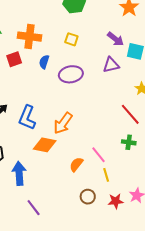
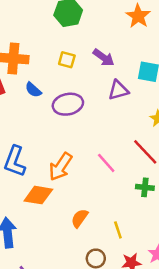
purple arrow: (115, 39) -> (104, 58), moved
blue semicircle: (44, 62) -> (33, 90), turned -64
pink line: (98, 155) -> (106, 163), moved

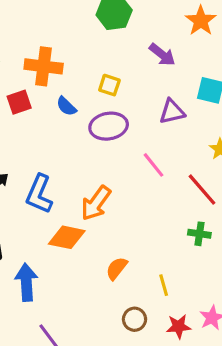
purple arrow: (104, 58) -> (162, 55), moved
yellow square: (67, 60) -> (109, 85), moved
pink line: (106, 163) -> (154, 165), moved

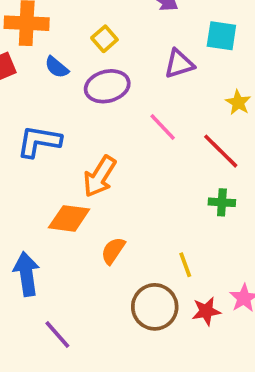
yellow square: (109, 85) -> (104, 39), turned 35
blue L-shape: (39, 194) -> (39, 141), moved, turned 81
orange semicircle: (117, 268) -> (113, 251), moved
brown circle: (135, 319) -> (155, 307), size x1.6

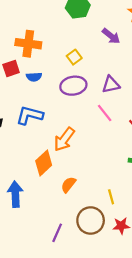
purple triangle: (179, 64) -> (111, 85), moved
blue semicircle: (57, 67) -> (34, 77), moved, turned -48
orange diamond: (69, 218) -> (44, 163), turned -55
purple line: (57, 334) -> (57, 233), moved, turned 60

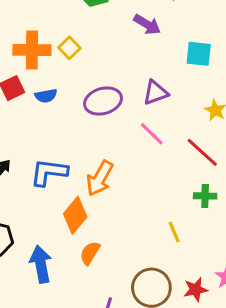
yellow square: (74, 57) -> (69, 48), moved
blue L-shape: (30, 115) -> (49, 172), moved
orange semicircle: (68, 185) -> (90, 253), moved
yellow line: (111, 197) -> (174, 232), moved

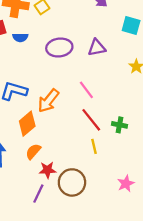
pink line: (152, 134) -> (86, 90), moved
red line: (202, 152) -> (91, 120), moved
red star: (196, 290) -> (47, 170), moved

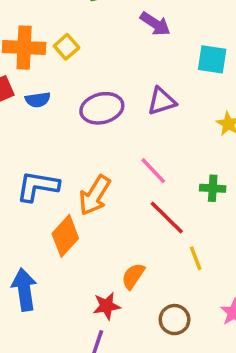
green cross: (119, 125) -> (213, 188), moved
yellow line: (94, 146) -> (196, 258), moved
orange semicircle: (33, 151) -> (133, 276), moved
brown circle: (72, 182) -> (175, 320), moved, size x0.7

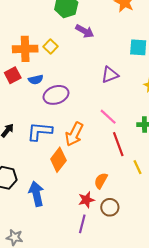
purple arrow: (155, 24) -> (85, 31), moved
purple ellipse: (102, 108) -> (56, 95), moved
red line: (167, 218) -> (118, 144), turned 30
brown circle: (175, 320) -> (110, 207), moved

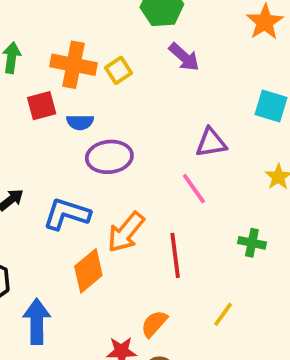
pink line: (108, 117) -> (194, 189), moved
red line: (118, 144) -> (175, 255), moved
yellow line: (137, 167) -> (223, 314), turned 48

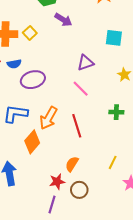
yellow line: (223, 314) -> (113, 162), moved

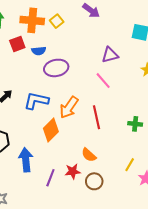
green cross: (116, 112) -> (135, 124), moved
yellow line: (113, 162) -> (130, 165), moved
orange semicircle: (72, 164) -> (89, 155), turned -84
purple line: (52, 205) -> (50, 178), moved

